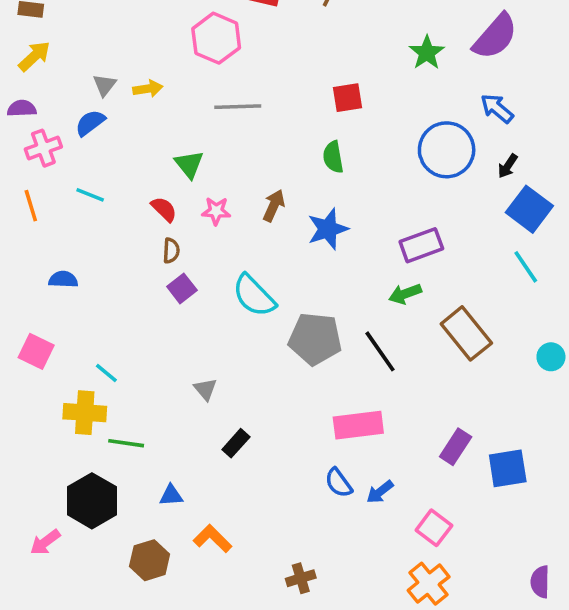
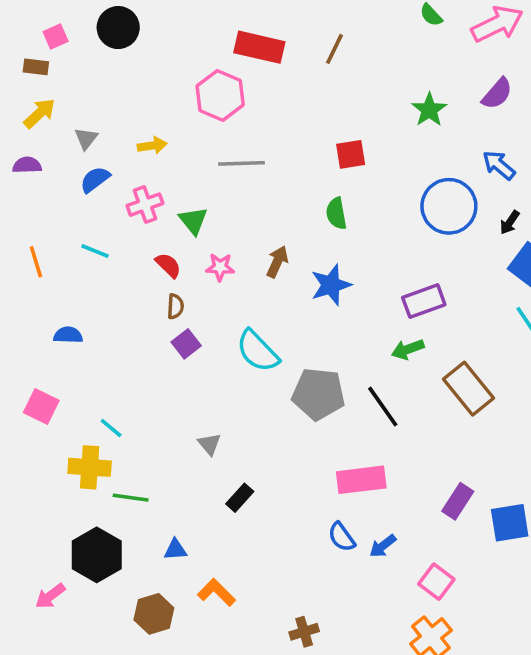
purple semicircle: (495, 36) -> (497, 94), size x0.7
gray triangle: (105, 85) -> (86, 138), moved
pink cross: (43, 148) -> (145, 205), moved

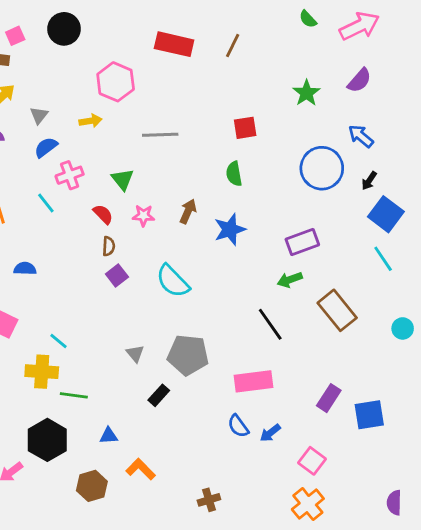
pink hexagon: (220, 95) -> (116, 82), moved
pink cross: (145, 205) -> (70, 175), moved
cyan line: (95, 251) -> (46, 203), turned 30
gray pentagon: (318, 394) -> (188, 355), moved

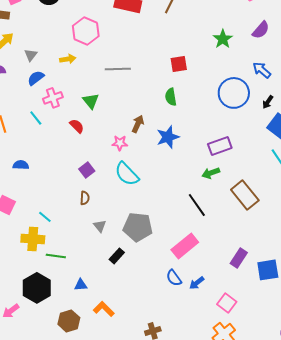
pink star: (143, 216) -> (120, 143), moved
brown semicircle: (109, 246) -> (85, 198), moved
pink rectangle: (254, 381) -> (185, 246), turned -32

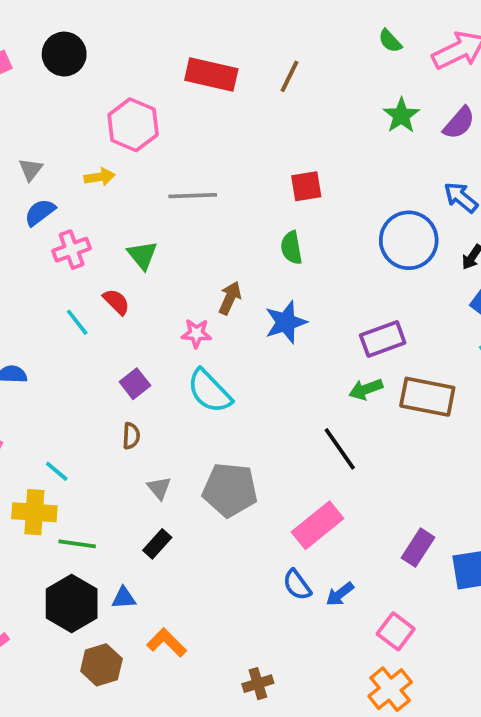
green star: (223, 39) -> (401, 115), moved
cyan line: (36, 118) -> (77, 322), moved
brown rectangle: (245, 195) -> (427, 397), moved, turned -40
black rectangle: (117, 256) -> (157, 544), moved
black hexagon: (37, 288) -> (72, 603), moved

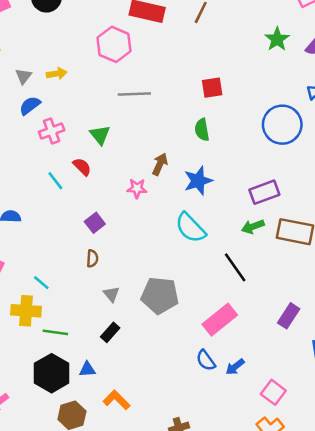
pink hexagon: (133, 125) -> (114, 44), moved
yellow arrow: (100, 177) -> (57, 74), moved
cyan semicircle: (209, 391) -> (190, 228), moved
purple rectangle: (418, 548) -> (289, 316), moved

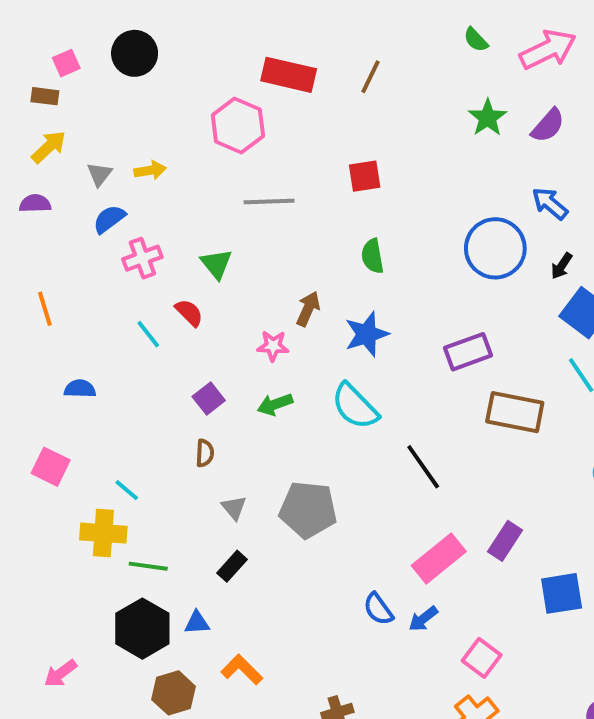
red square: (212, 88) -> (365, 176), moved
green arrow: (253, 227) -> (275, 404), moved
pink rectangle: (220, 320) -> (439, 558), moved

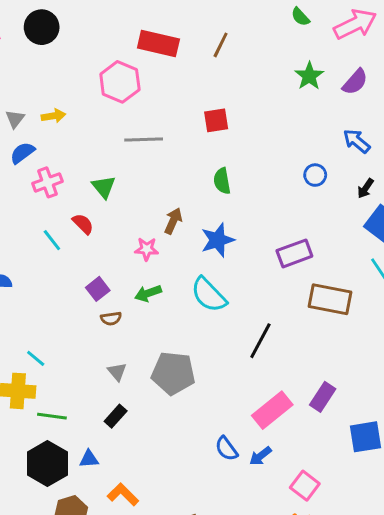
blue circle: (495, 248) -> (315, 175), size x0.5
brown semicircle: (205, 453) -> (111, 318), moved, turned 78
black line: (423, 467) -> (260, 341), turned 63

